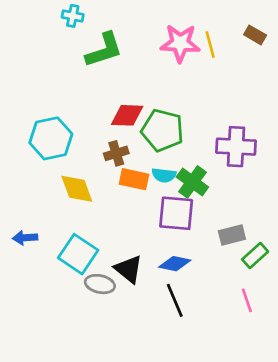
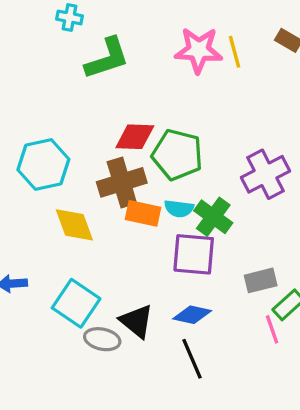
purple cross: (236, 147) -> (265, 174), turned -30
brown cross: (116, 153) -> (122, 182), size x1.6
pink line: (247, 300) -> (272, 329), moved

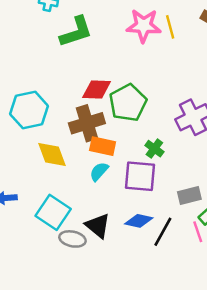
green pentagon: (177, 155) -> (128, 103), turned 30
cyan semicircle: (179, 209) -> (99, 171), moved, turned 125
green cross: (213, 217) -> (154, 149), size x0.7
black line: (192, 359) -> (163, 232), moved, turned 52

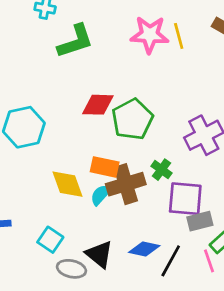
brown cross: (87, 123) -> (126, 184), moved
yellow diamond: (52, 155) -> (68, 184), moved
purple square: (140, 176) -> (185, 199), moved
cyan square: (53, 212) -> (50, 240), size x0.7

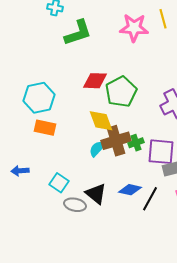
yellow line: (179, 36) -> (163, 19), moved
orange rectangle: (105, 167) -> (45, 128), moved
green cross: (161, 170) -> (136, 143), moved, turned 35
yellow diamond: (68, 184) -> (101, 121), moved

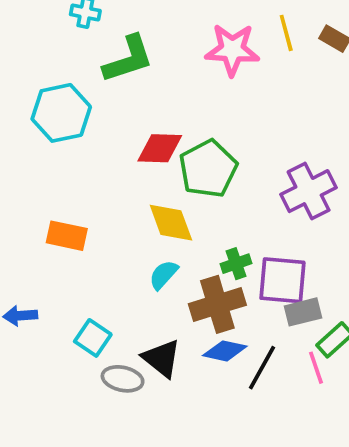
cyan hexagon: (39, 98) -> (61, 113), moved
brown cross: (116, 141) -> (217, 304), moved

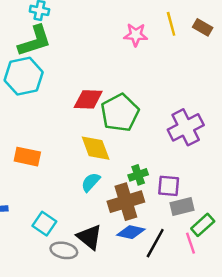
pink star: (232, 50) -> (136, 35), size x0.7
green L-shape: (128, 59) -> (35, 41), moved
purple square: (282, 280) -> (169, 186), size x0.7

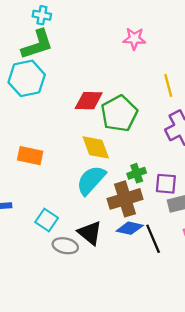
yellow line: (171, 24) -> (168, 85), moved
cyan semicircle: (91, 182) -> (91, 180), size x1.6
black line: (155, 243) -> (153, 239), turned -52

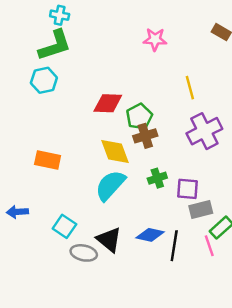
cyan hexagon: (27, 78) -> (44, 80), size x0.7
green pentagon: (119, 114) -> (139, 117), size x0.7
brown cross: (125, 199) -> (145, 136), moved, size x0.7
black line: (153, 239) -> (174, 246), turned 32

